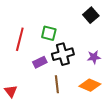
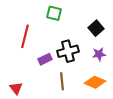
black square: (91, 15) -> (96, 28), moved
green square: (49, 33) -> (54, 13), moved

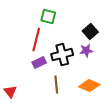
red line: (25, 36) -> (36, 40), moved
purple star: (99, 54) -> (86, 51), moved

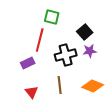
black square: (90, 32) -> (85, 32), moved
purple rectangle: (39, 63) -> (28, 63), moved
red triangle: (10, 92) -> (32, 92), moved

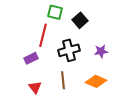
black square: (85, 32) -> (80, 20), moved
purple star: (90, 51) -> (101, 51), moved

